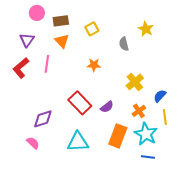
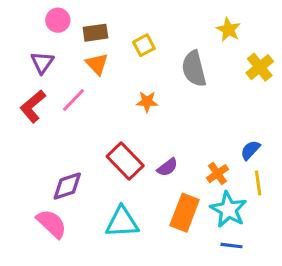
yellow star: (146, 29) -> (228, 30), moved
gray semicircle: (124, 44) -> (194, 69), size x1.6
pink line: (47, 64) -> (73, 100), turned 36
yellow cross: (135, 82) -> (260, 67), moved
pink semicircle: (33, 143) -> (52, 224), size x1.5

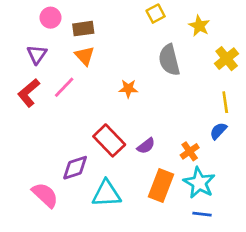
yellow square: (144, 45) -> (156, 14), moved
yellow line: (258, 183) -> (225, 102), moved
purple diamond: (67, 186) -> (75, 168), moved

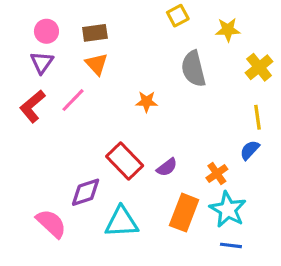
pink circle: (50, 18) -> (46, 31), moved
yellow star: (199, 26) -> (228, 30), turned -30

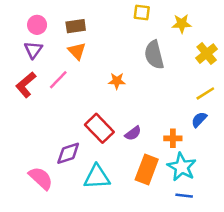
yellow square: (178, 16) -> (142, 12), turned 35
yellow line: (258, 117) -> (205, 93), turned 66
orange cross: (217, 173) -> (173, 138), turned 35

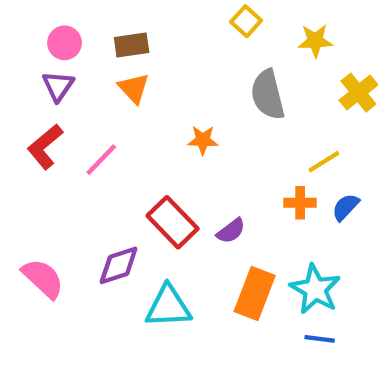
yellow square: (142, 12) -> (246, 21), turned 35
pink line: (58, 80) -> (101, 160), moved
yellow line: (205, 93) -> (324, 162), moved
orange cross: (173, 138) -> (300, 203), moved
pink semicircle: (41, 178) -> (43, 278), moved

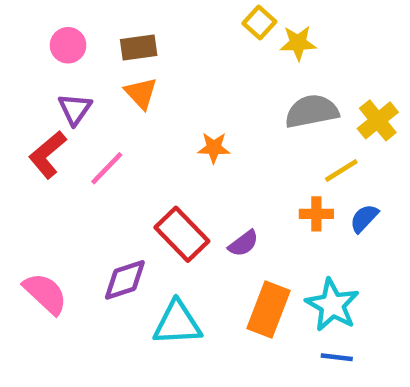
yellow star: (315, 41) -> (298, 43), moved
purple triangle: (58, 86) -> (75, 109), moved
yellow cross: (358, 93) -> (378, 120), moved
gray semicircle: (268, 95) -> (312, 111), moved, turned 93

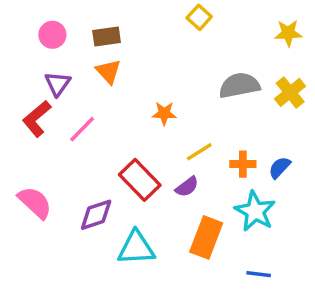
yellow star: (298, 43) -> (288, 33), moved
yellow line: (341, 171) -> (199, 152), moved
pink semicircle: (45, 294) -> (35, 203), moved
cyan star: (332, 305) -> (255, 211), moved

